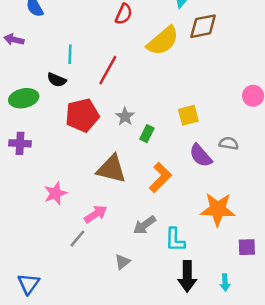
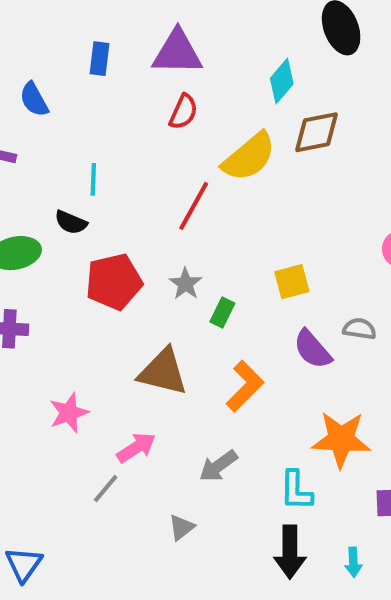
red line: (108, 70) -> (194, 206), moved
cyan L-shape: (175, 240) -> (296, 491), moved

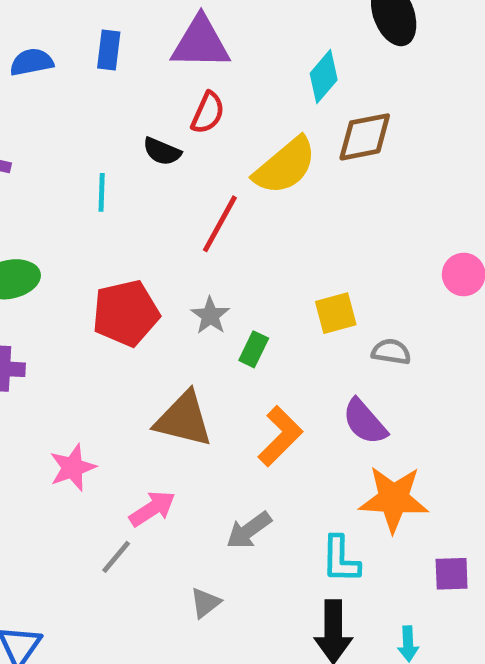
blue semicircle: (34, 100) -> (32, 62), moved, turned 108
black semicircle: (71, 222) -> (162, 151), moved
gray semicircle: (360, 329) -> (391, 352), moved
purple semicircle: (312, 349) -> (365, 422), moved

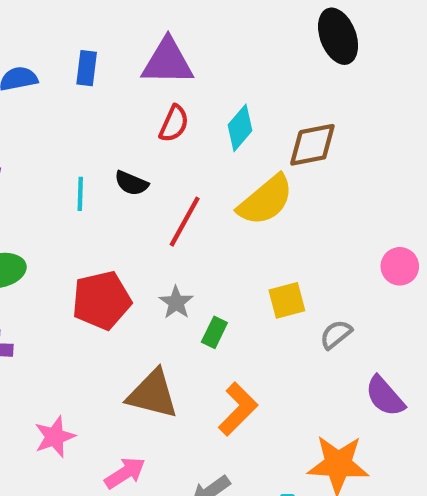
cyan diamond: (324, 77) -> (240, 128), moved
black semicircle: (162, 151) -> (131, 183), moved
yellow semicircle: (285, 166) -> (266, 200), moved
gray semicircle: (391, 352) -> (336, 334), turned -48
purple semicircle: (365, 422) -> (385, 396), moved

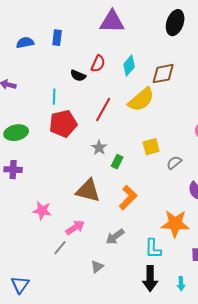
black ellipse: (338, 36) -> (175, 23), turned 40
purple triangle: (168, 62) -> (112, 22), moved
black semicircle: (131, 183) -> (78, 76), moved
red pentagon: (102, 300) -> (63, 124), moved
pink star: (55, 437) -> (42, 211), turned 30

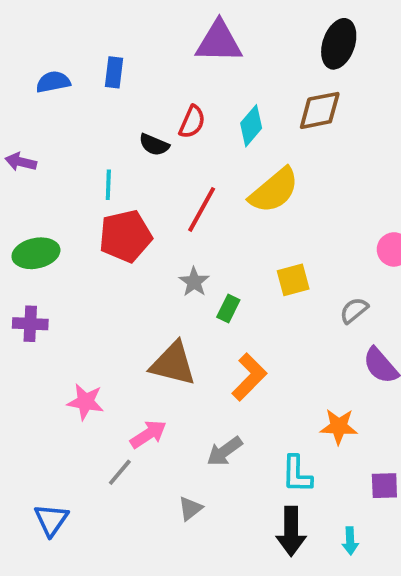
brown diamond: (163, 74) -> (320, 110), moved
gray semicircle: (174, 163) -> (354, 310), moved
orange star: (175, 224) -> (339, 427), size x0.7
blue triangle: (20, 285) -> (51, 520), moved

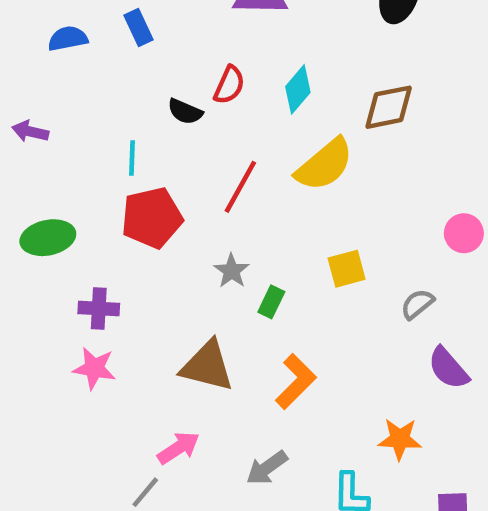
blue rectangle: (114, 72) -> (139, 27), turned -32
brown diamond: (320, 110) -> (389, 107), moved
purple cross: (30, 324) -> (99, 308), moved
pink star: (85, 402) -> (94, 368), moved

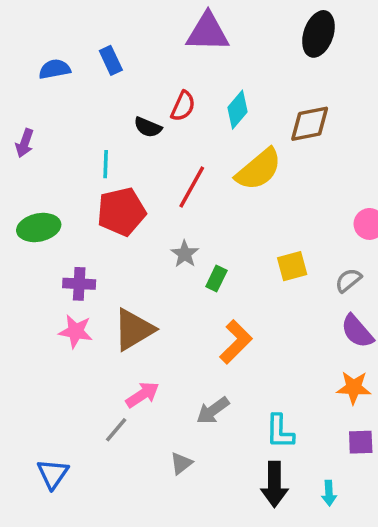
purple arrow: (30, 131) -> (25, 143), turned -84
yellow square: (347, 269) -> (292, 266), moved
gray semicircle: (417, 304) -> (348, 280), moved
brown triangle: (207, 366) -> (134, 330), moved, turned -45
orange star: (400, 439) -> (354, 388), moved

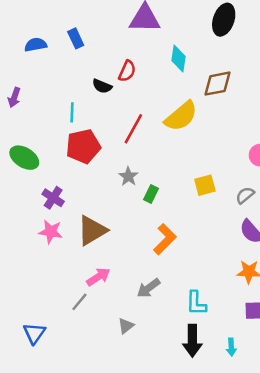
cyan diamond: (238, 110) -> (179, 59), moved, turned -32
green ellipse: (39, 227) -> (24, 158), turned 44
purple cross: (79, 284) -> (53, 198), turned 30

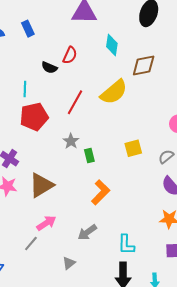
green rectangle: (151, 194) -> (89, 156), turned -40

